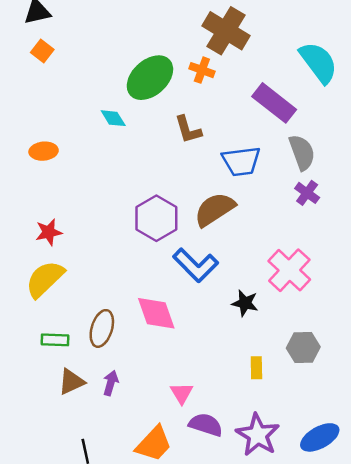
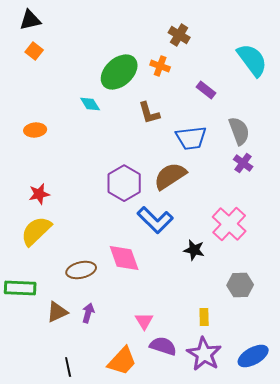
brown cross: (226, 31) -> (179, 35), size x0.6
purple rectangle: (274, 103) -> (206, 90), moved, size x0.6
brown ellipse: (102, 328) -> (81, 270), turned 60
green rectangle: (55, 340) -> (20, 288), moved, size x1.4
yellow rectangle: (256, 368) -> (204, 317), moved

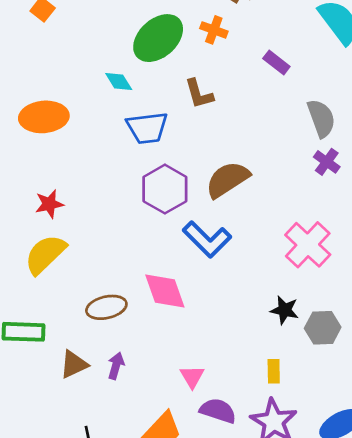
orange ellipse: (35, 130) -> (44, 117), size x1.6
blue trapezoid: (191, 138) -> (147, 128), moved
black star: (194, 250) -> (285, 310), moved

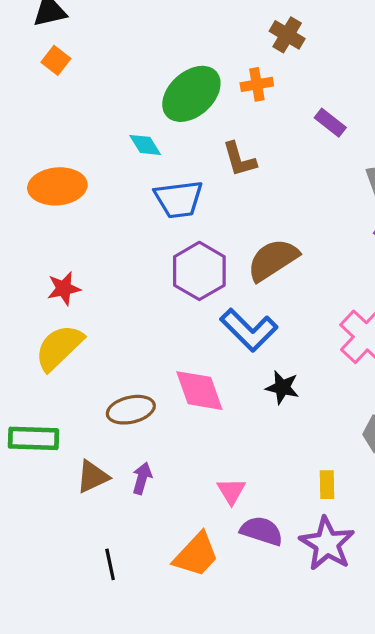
orange cross: (214, 30) -> (257, 84), turned -30
black star: (285, 310) -> (282, 387), moved

